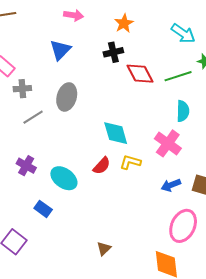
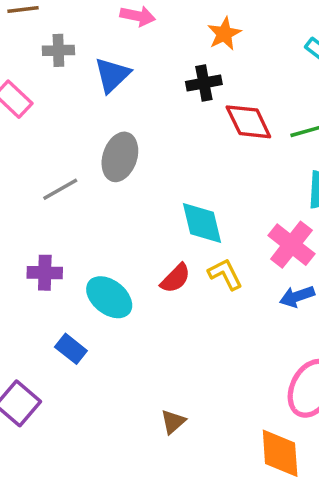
gray cross: (22, 89) -> (58, 50), moved
yellow L-shape: (130, 162) -> (225, 274), turned 45
purple cross: (26, 166) -> (45, 273), turned -30
blue arrow: (171, 185) -> (297, 296), moved

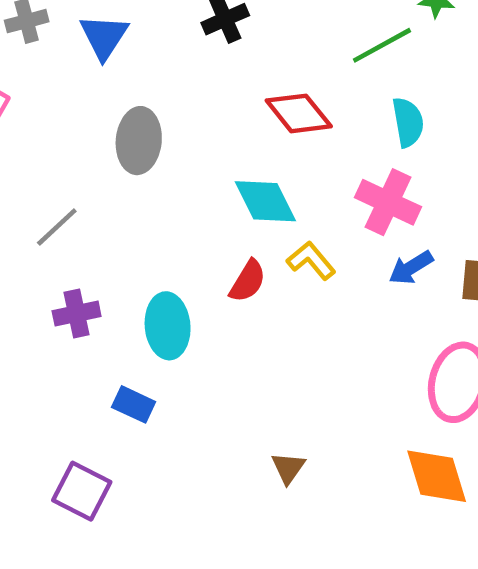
red diamond: (248, 122) -> (299, 113), moved
gray line: (60, 189) -> (57, 227), moved
cyan ellipse: (109, 297) -> (168, 326), turned 60

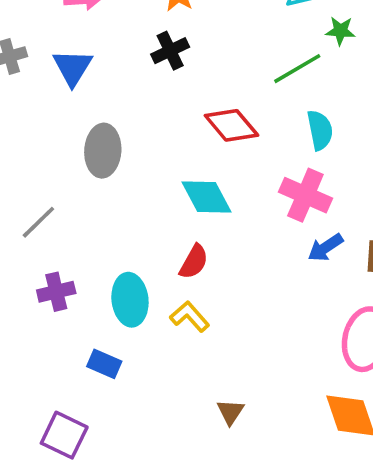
yellow L-shape: (311, 261) -> (190, 317), moved

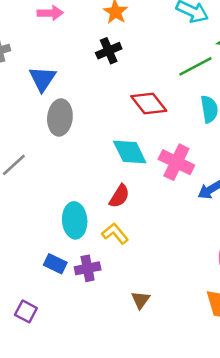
blue triangle: (72, 67) -> (42, 79), moved
pink cross: (305, 195) -> (176, 162), moved
purple cross: (56, 292) -> (88, 268), moved
purple square: (64, 435) -> (26, 311), size x0.7

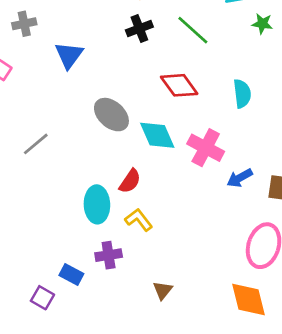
green line: (195, 66) -> (193, 30), moved, turned 68
gray ellipse: (60, 117) -> (111, 115), moved, turned -56
red semicircle: (119, 196) -> (130, 181), moved
blue rectangle: (55, 264) -> (71, 274), moved

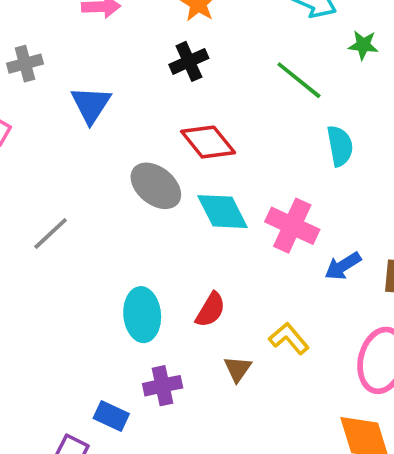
green line: (193, 30) -> (299, 80), moved
red diamond: (179, 85) -> (208, 142), moved
red semicircle: (130, 181) -> (211, 310), moved
yellow L-shape: (139, 220) -> (289, 338), moved
brown triangle: (163, 290) -> (238, 369), moved

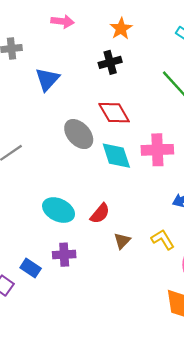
pink cross: (292, 226) -> (157, 150), moved, turned -36
cyan ellipse: (142, 315) -> (59, 210), turned -68
yellow L-shape: (289, 338) -> (163, 239), moved
brown triangle: (238, 369) -> (122, 241), moved

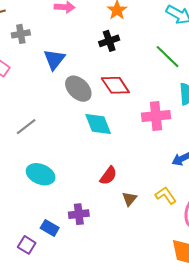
gray ellipse: (79, 134) -> (78, 89), moved
cyan diamond: (116, 156) -> (98, 124), moved
cyan ellipse: (59, 210) -> (41, 174), moved

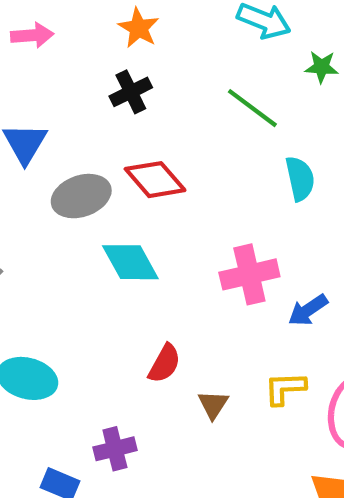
gray ellipse: (78, 89) -> (81, 196), turned -56
pink cross: (156, 116) -> (249, 274), moved
yellow L-shape: (166, 195) -> (285, 388), turned -50

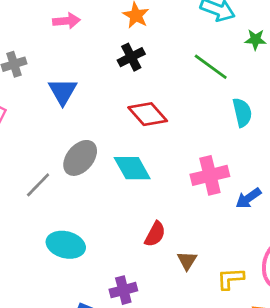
gray ellipse: (81, 196) -> (80, 158), moved, turned -30
yellow L-shape: (285, 388) -> (230, 279), moved

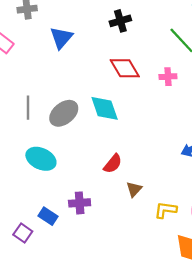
gray ellipse: (80, 158) -> (64, 113), moved
pink cross: (210, 175) -> (168, 77), moved, size x0.6
gray line: (38, 185) -> (28, 108), turned -55

